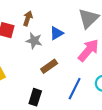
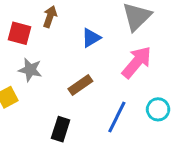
gray star: (34, 41) -> (30, 70), moved

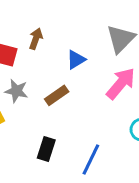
brown rectangle: (80, 85) -> (57, 95), moved
blue line: (117, 117) -> (91, 159), moved

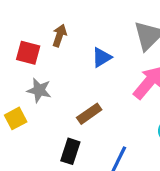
brown rectangle: (57, 95) -> (89, 114), moved

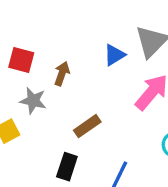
brown arrow: (59, 36) -> (62, 74), moved
blue triangle: (102, 57) -> (114, 55), moved

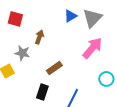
blue triangle: (114, 55) -> (70, 16), moved
red square: (21, 60) -> (15, 19), moved

